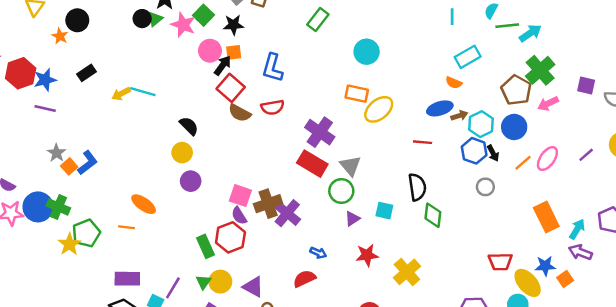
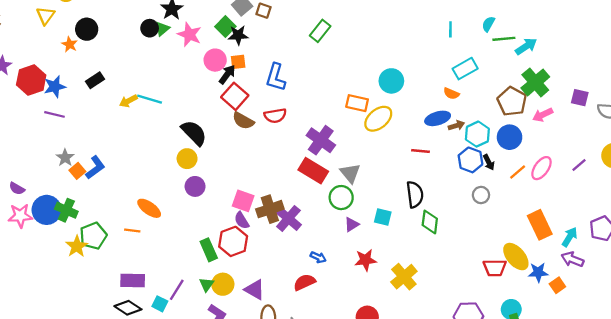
green square: (204, 15) -> (225, 27), moved
cyan circle: (367, 52) -> (391, 81), moved
black semicircle: (189, 126) -> (194, 133), size x1.4
yellow ellipse: (528, 283) -> (516, 257), moved

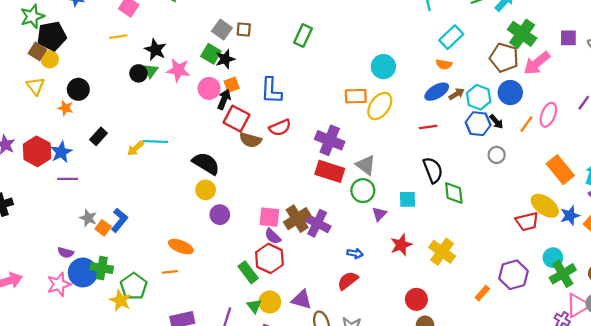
pink arrow: (543, 115) -> (537, 63), size x1.4
purple semicircle: (17, 189) -> (66, 253), moved

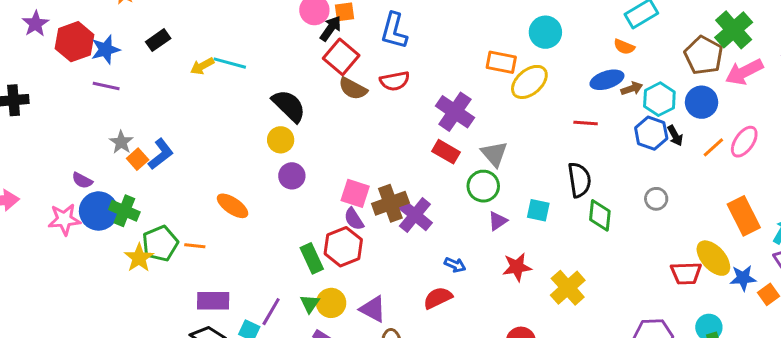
gray circle: (497, 155) -> (656, 199), moved
red rectangle: (330, 171) -> (446, 152), size x0.7
orange line: (170, 272) -> (195, 246), moved

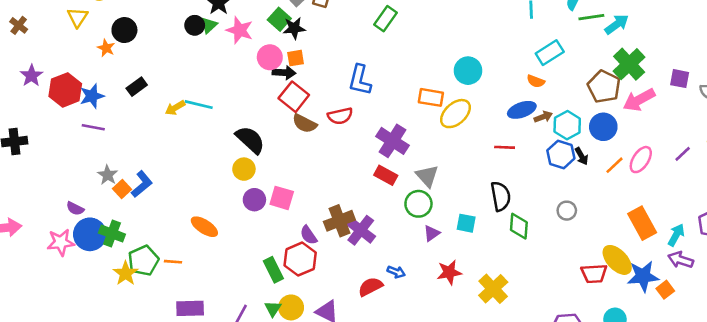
black arrow: (331, 29) -> (284, 73), turned 60
blue L-shape: (394, 31) -> (360, 80), moved
pink square: (355, 193) -> (282, 198), moved
blue star: (743, 278) -> (643, 276), size x1.4
red semicircle: (438, 298) -> (370, 287), moved

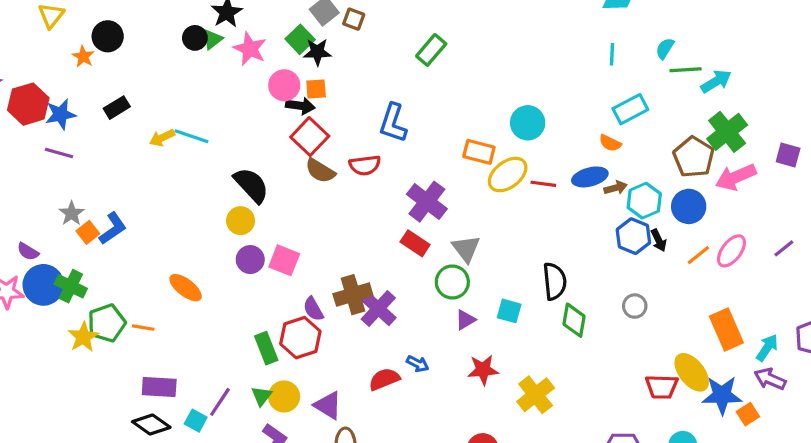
red line: (505, 147) -> (543, 184), moved

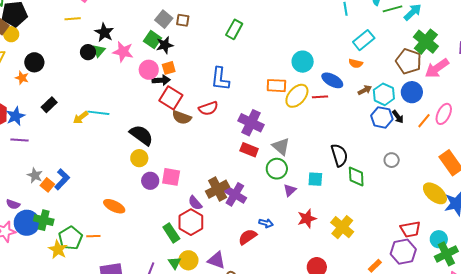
blue ellipse: (590, 177) -> (332, 80), moved, turned 55
red trapezoid: (662, 387) -> (410, 229), moved

